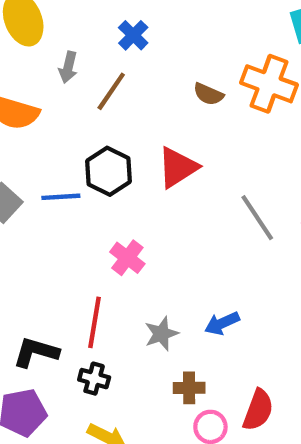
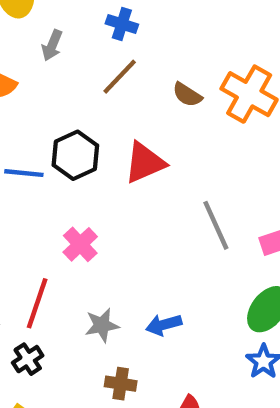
blue cross: (133, 35) -> (122, 24), turned -36
brown line: (111, 91) -> (120, 77), moved
black cross: (94, 379) -> (28, 359), turned 32

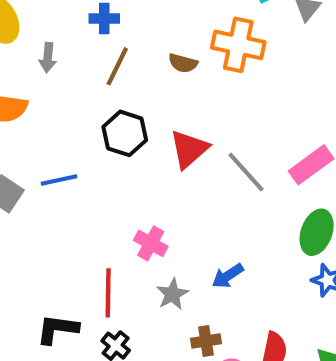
black hexagon: (75, 155) -> (125, 133), moved
red triangle: (145, 163) -> (189, 149), moved
pink cross: (80, 244) -> (151, 243), moved

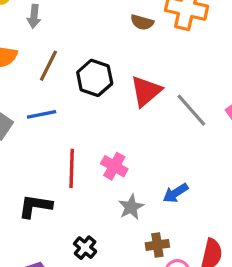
brown line: (117, 66) -> (49, 66), moved
red line: (108, 293) -> (72, 168), moved
black L-shape: (57, 329) -> (35, 206), moved

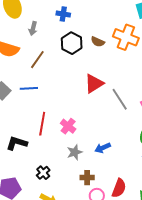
black hexagon: (95, 78) -> (72, 43), moved

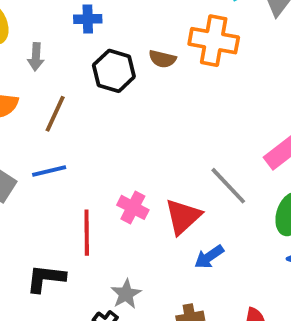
red triangle: (94, 84) -> (183, 217), moved
gray line: (120, 99) -> (228, 186), moved
pink cross: (68, 126) -> (133, 207), moved
gray star: (75, 152) -> (126, 294), moved

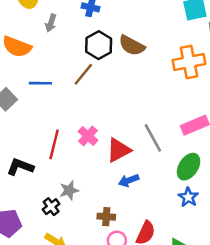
orange cross: (214, 41) -> (189, 62), moved, turned -36
brown semicircle: (162, 59) -> (132, 45), size x1.5
brown line: (55, 114) -> (83, 74), moved
blue line: (49, 171) -> (40, 83), moved

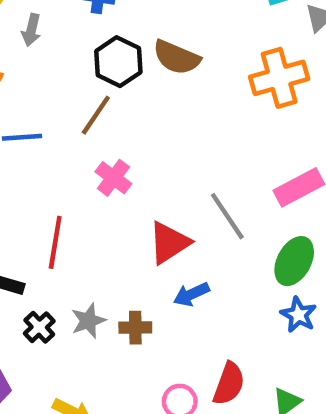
pink cross: (88, 136) -> (113, 178), moved
black cross: (51, 207) -> (39, 327), moved
brown cross: (106, 217) -> (135, 328), moved

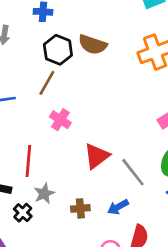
gray line: (227, 216) -> (133, 172), moved
blue arrow: (191, 294) -> (118, 207), moved
gray star: (88, 321) -> (44, 194), moved

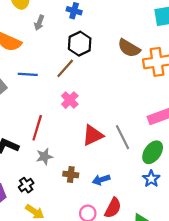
brown semicircle: (93, 45) -> (129, 48), moved
gray line: (133, 172) -> (122, 137), moved
black cross: (23, 213) -> (26, 185), moved

